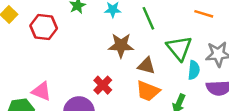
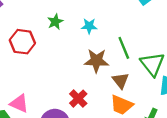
green line: (148, 18) -> (124, 48), moved
brown triangle: (146, 66) -> (121, 81), turned 36

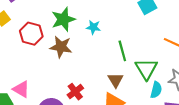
green star: (55, 22) -> (63, 19), size x1.6
brown star: (96, 61) -> (61, 47), moved

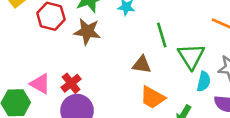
brown triangle: (116, 80) -> (142, 65), moved, turned -49
red cross: (75, 92) -> (71, 83), moved

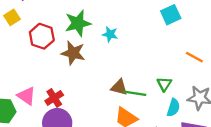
green line: (162, 35) -> (135, 93), moved, turned -70
green triangle: (191, 56) -> (164, 84), size x0.6

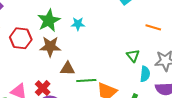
brown triangle: (119, 87) -> (68, 69), moved
green line: (135, 93) -> (86, 80), moved

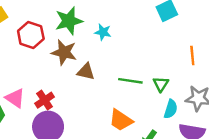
orange line: (153, 27) -> (192, 55), turned 56
brown triangle: (68, 69) -> (86, 72), moved
green line: (86, 80) -> (130, 81), moved

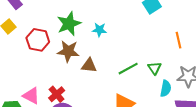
green line: (130, 81) -> (128, 69), turned -30

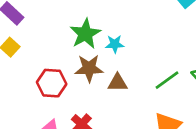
cyan star: (99, 30) -> (115, 44), moved
red hexagon: (38, 40) -> (52, 83), moved

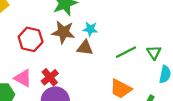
cyan star: (115, 44) -> (90, 29), moved

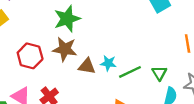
cyan star: (90, 29) -> (108, 63), moved

